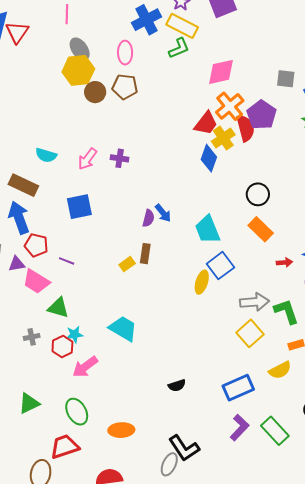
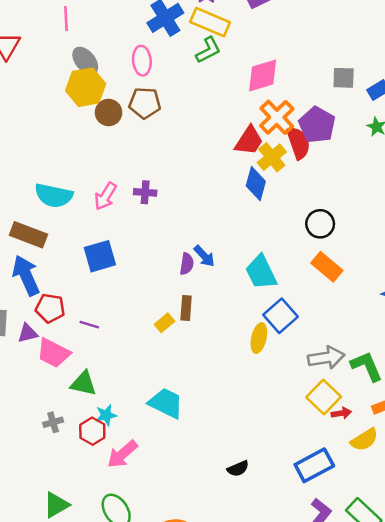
cyan semicircle: (46, 155) -> (54, 196), size x1.4
red arrow: (284, 262) -> (341, 413), moved

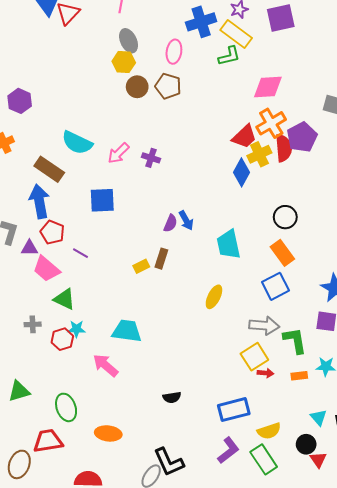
yellow hexagon: (86, 87) -> (124, 62), size x0.7
blue square: (281, 316) -> (276, 286), moved
cyan trapezoid: (166, 403) -> (127, 331), turned -32
yellow semicircle: (364, 440) -> (269, 431), moved
pink arrow: (122, 454) -> (105, 365), moved, turned 68

